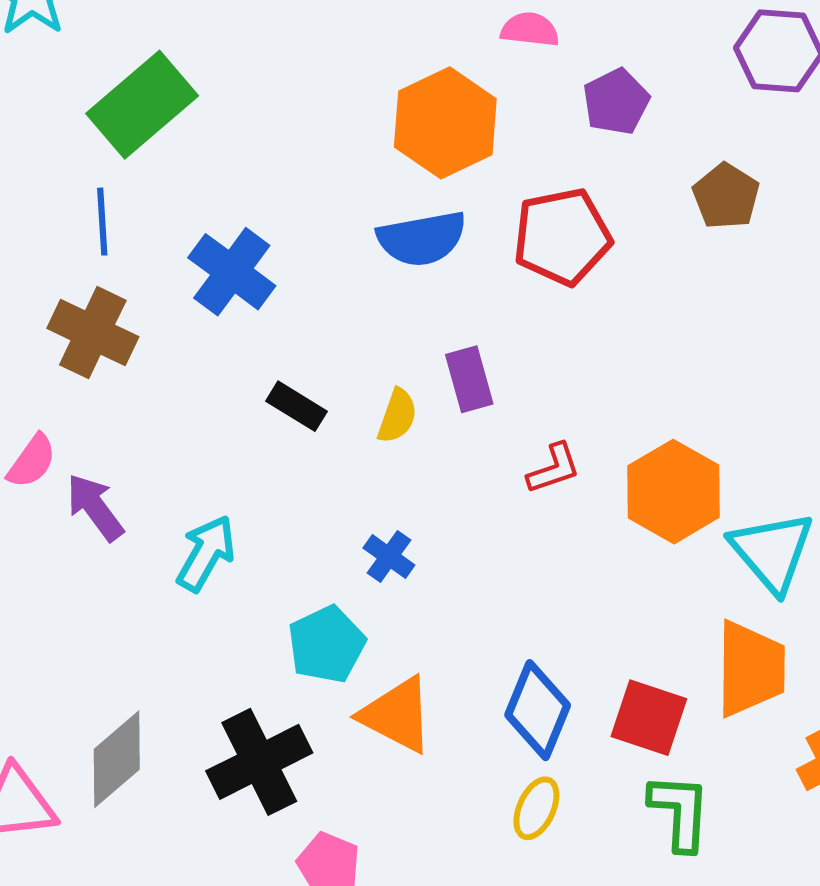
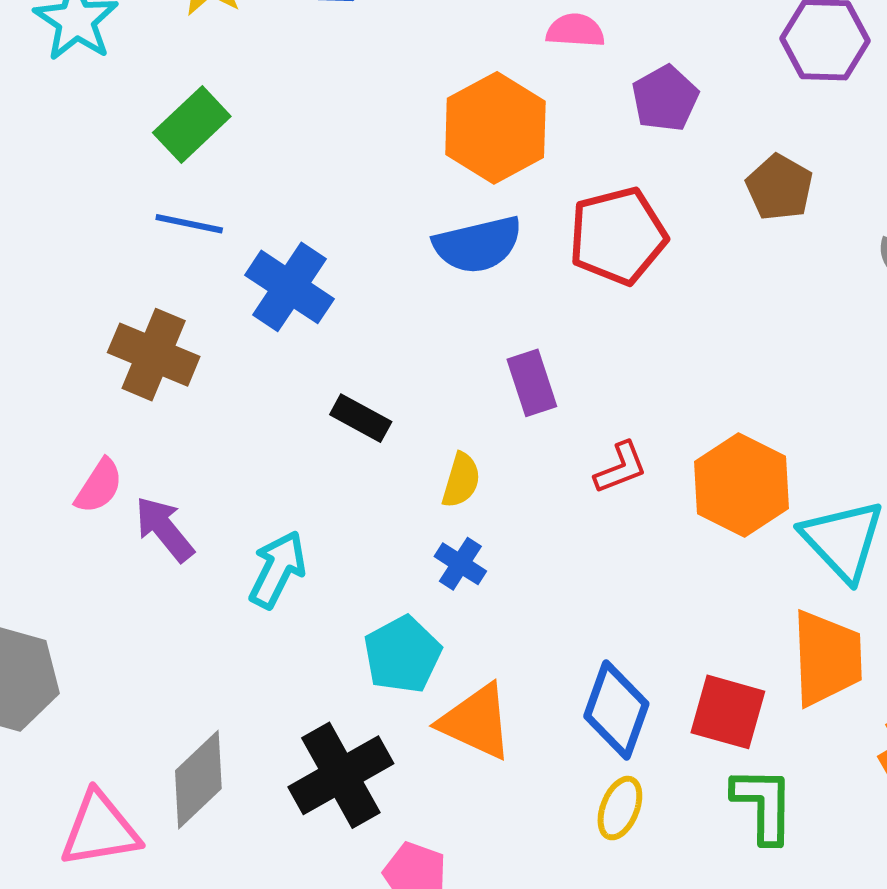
green rectangle: (142, 105) -> (192, 124), size x0.7
blue line: (102, 222) -> (189, 224), moved, turned -72
yellow semicircle: (397, 416) -> (461, 480), moved

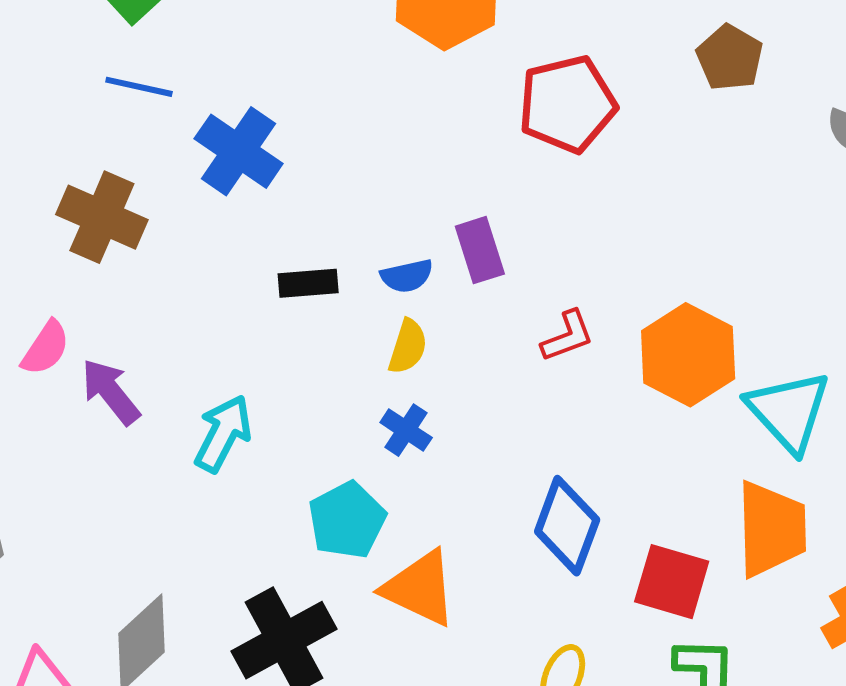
blue semicircle: (478, 245) -> (407, 276), moved, size x0.6
black rectangle: (361, 418) -> (308, 283), turned -34
blue diamond: (616, 710) -> (567, 526), moved

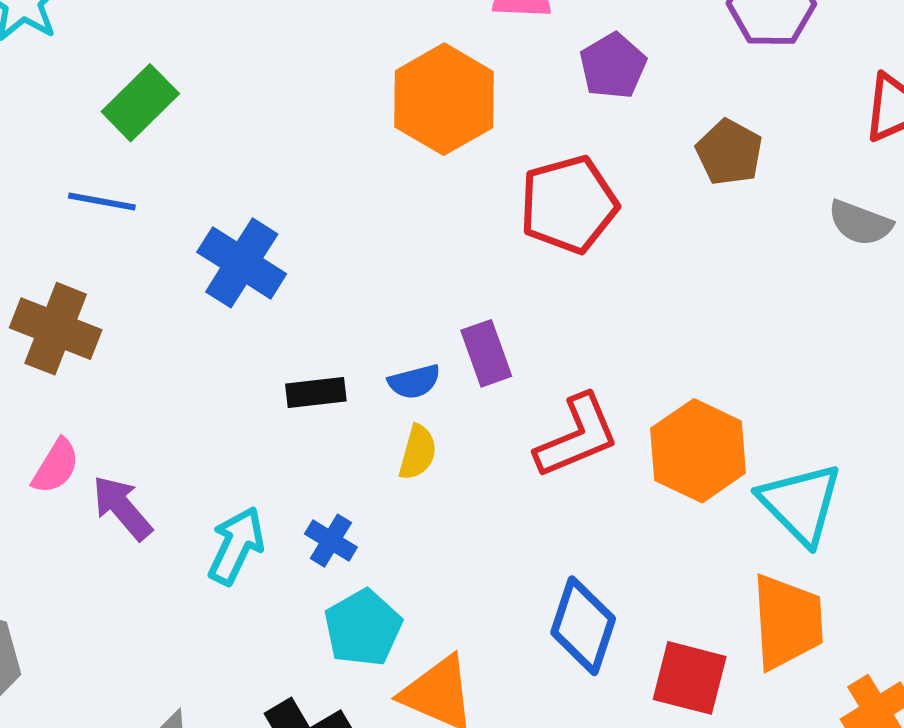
blue line: (139, 87) -> (102, 201), moved
brown cross: (102, 217) -> (56, 329), moved
red L-shape: (567, 336) -> (577, 436), size x1.6
blue cross: (406, 430) -> (331, 541), moved

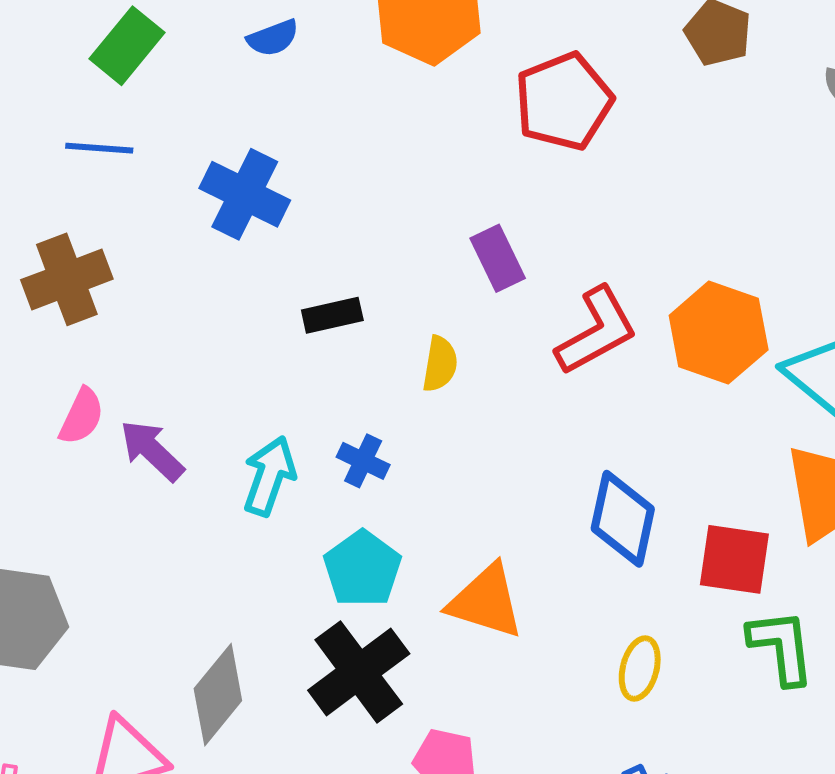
brown cross: (56, 329) -> (67, 279), turned -36
blue semicircle: (414, 382) -> (273, 38), moved
cyan pentagon: (363, 628) -> (362, 569), moved

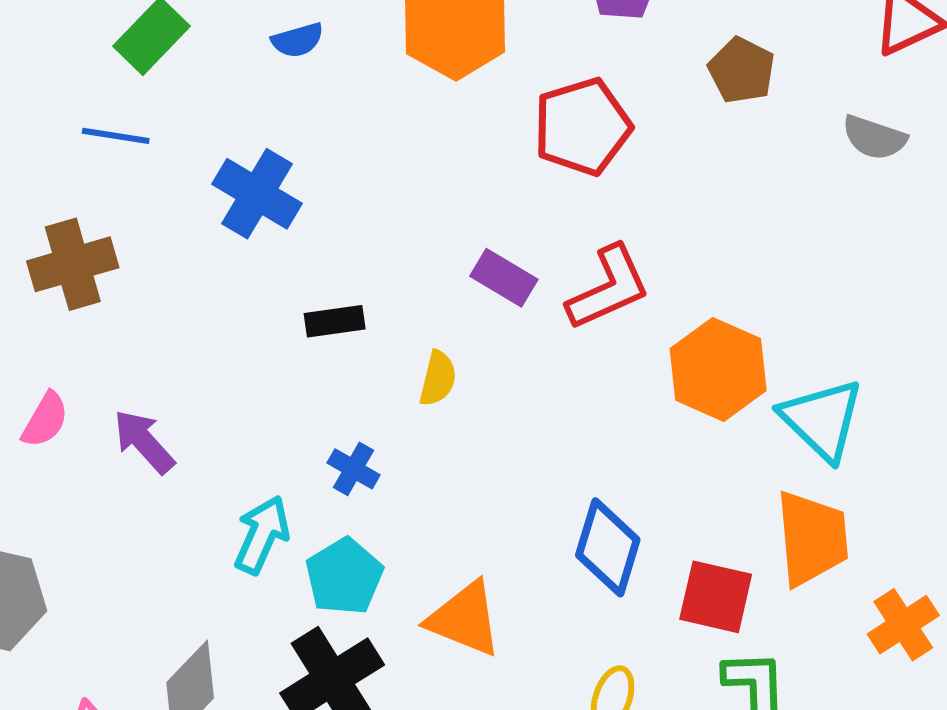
purple rectangle: (498, 258) -> (504, 278), turned -38
red L-shape: (597, 331) -> (608, 288), moved
pink semicircle: (82, 416) -> (45, 420), moved
cyan arrow: (269, 476) -> (262, 535), moved

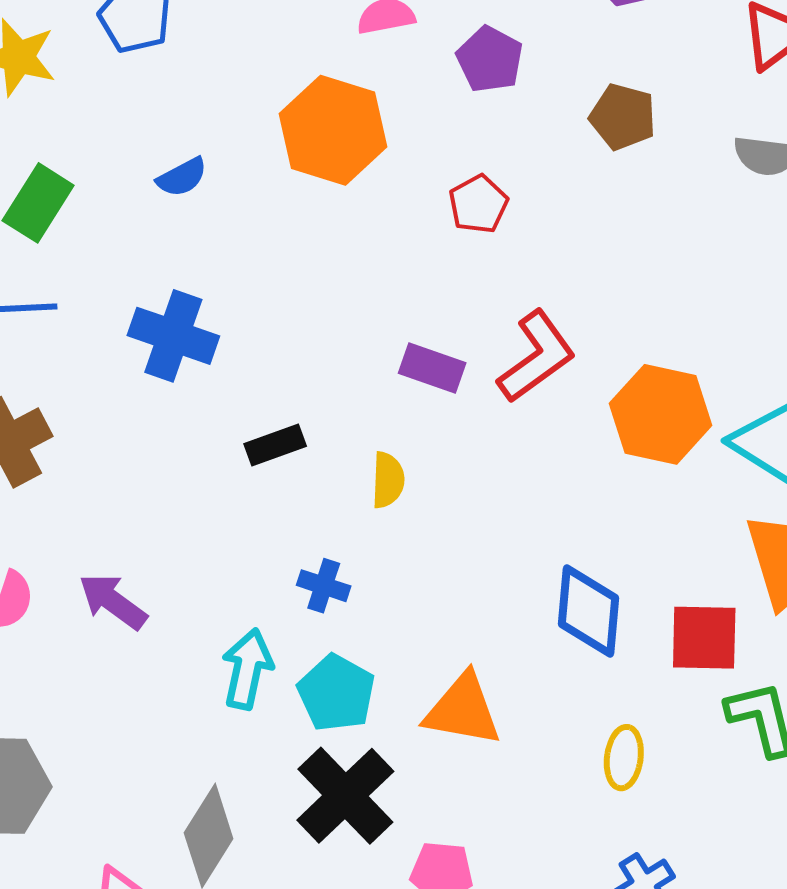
red pentagon: (582, 127) -> (478, 204), size x0.6

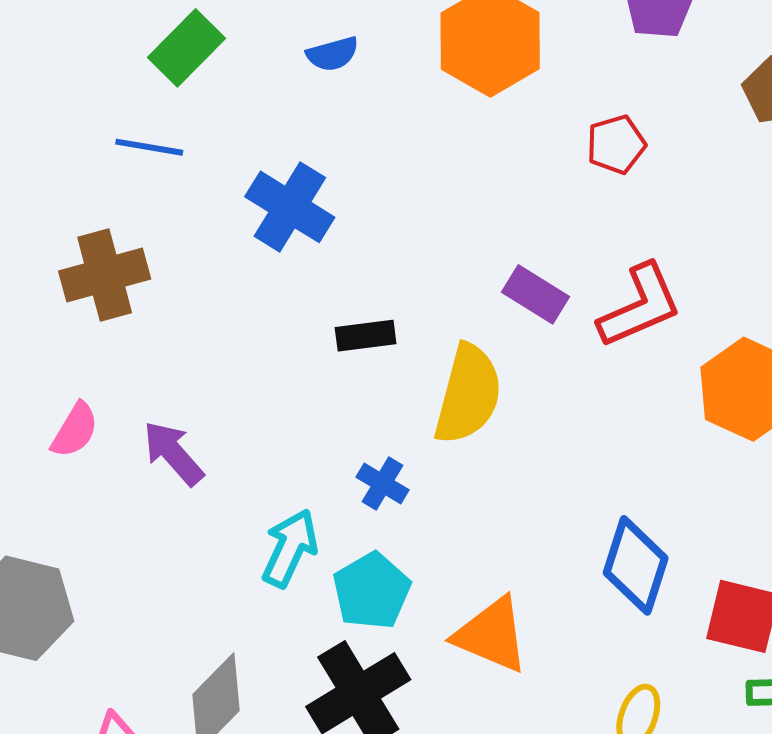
yellow semicircle: (388, 480) -> (468, 394), size x1.8

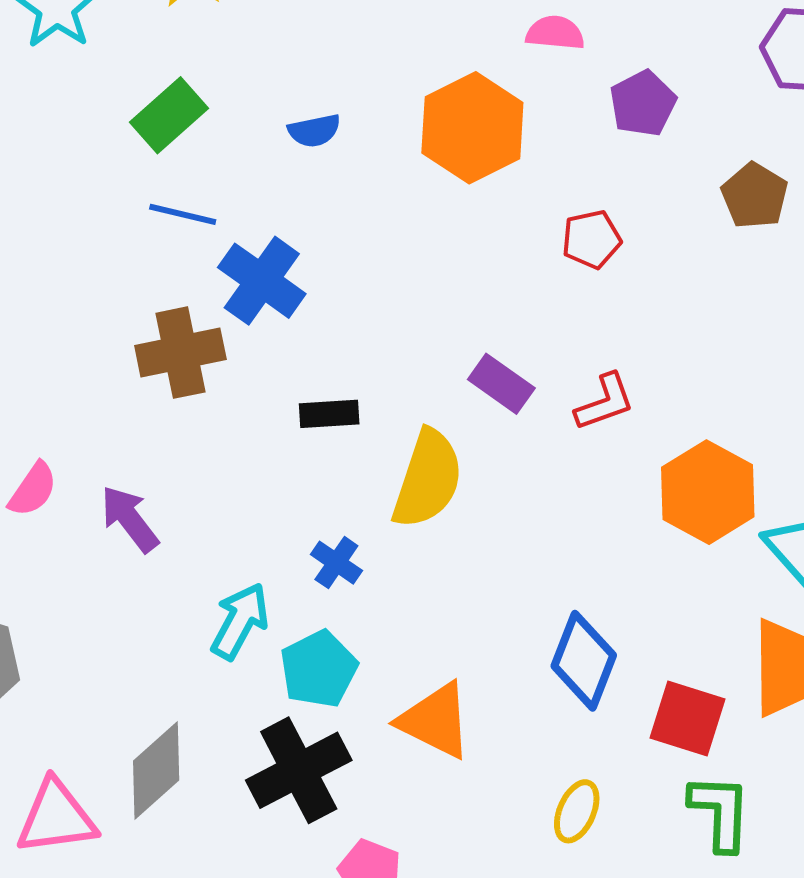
blue line: (149, 147) -> (183, 214), moved
brown cross: (105, 275) -> (180, 353), moved
red L-shape: (640, 306) -> (605, 402), size x0.7

